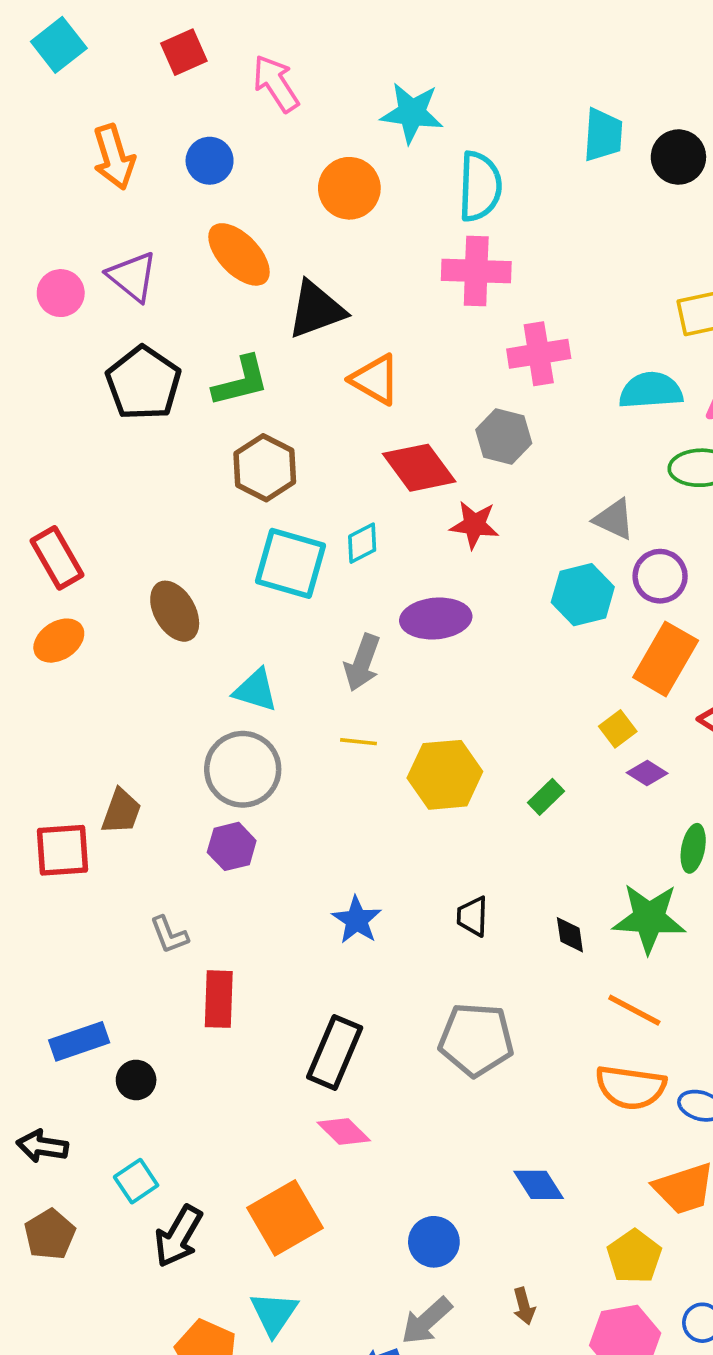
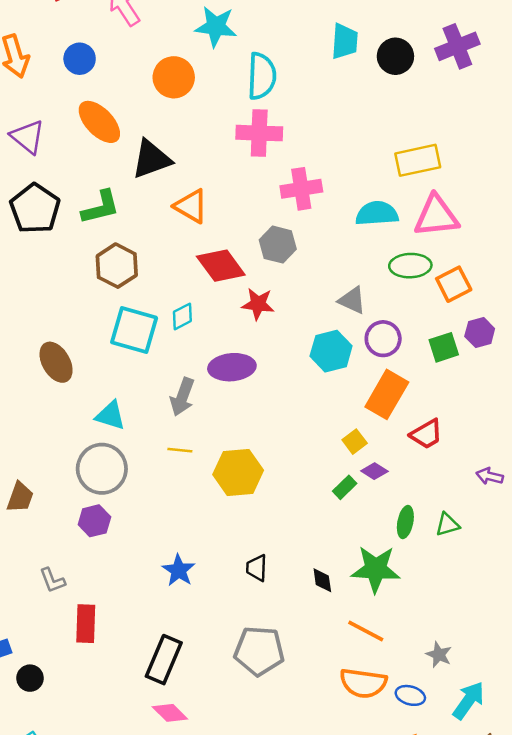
green rectangle: (546, 797) -> (345, 487), moved

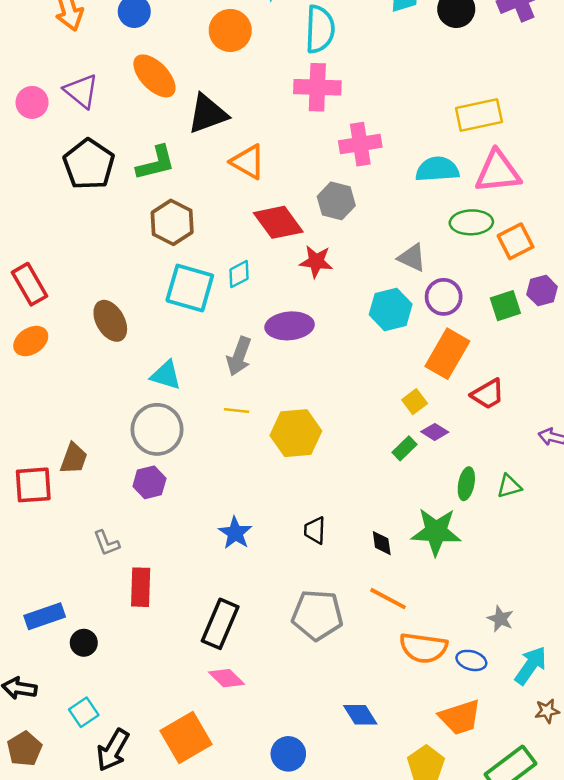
orange line: (366, 631) -> (388, 599), moved

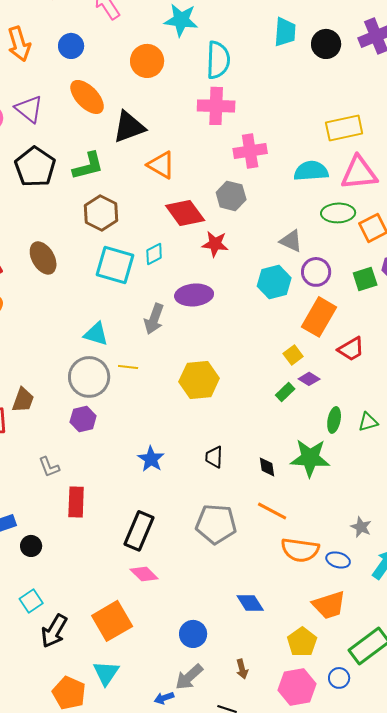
brown ellipse: (110, 321) -> (43, 258), moved
yellow line: (237, 410) -> (128, 367), moved

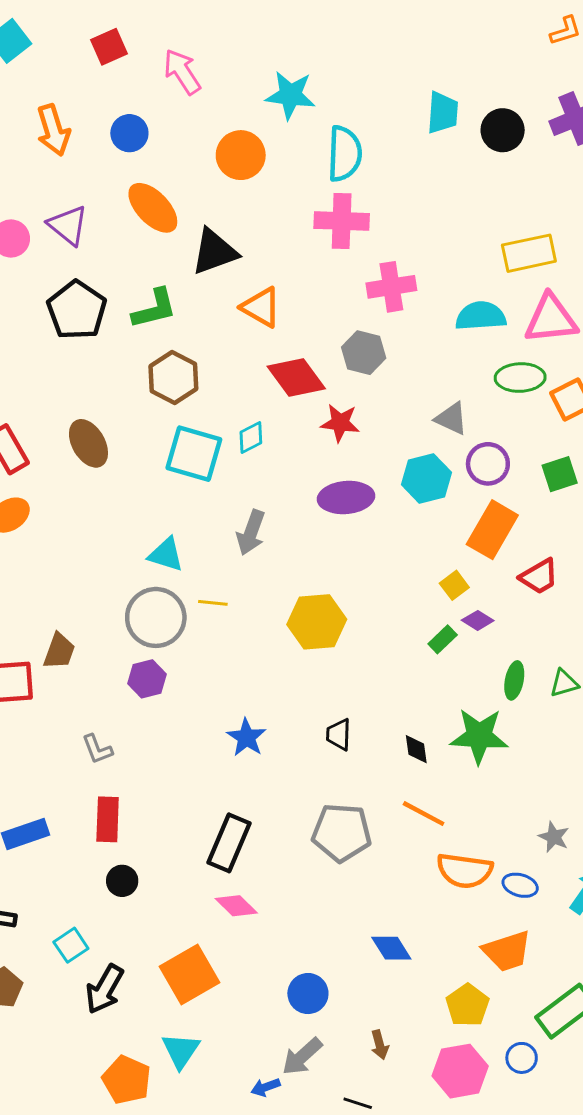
purple ellipse: (194, 295) -> (346, 497), moved
red rectangle: (76, 502) -> (108, 819), moved
black circle: (31, 546) -> (122, 881), moved

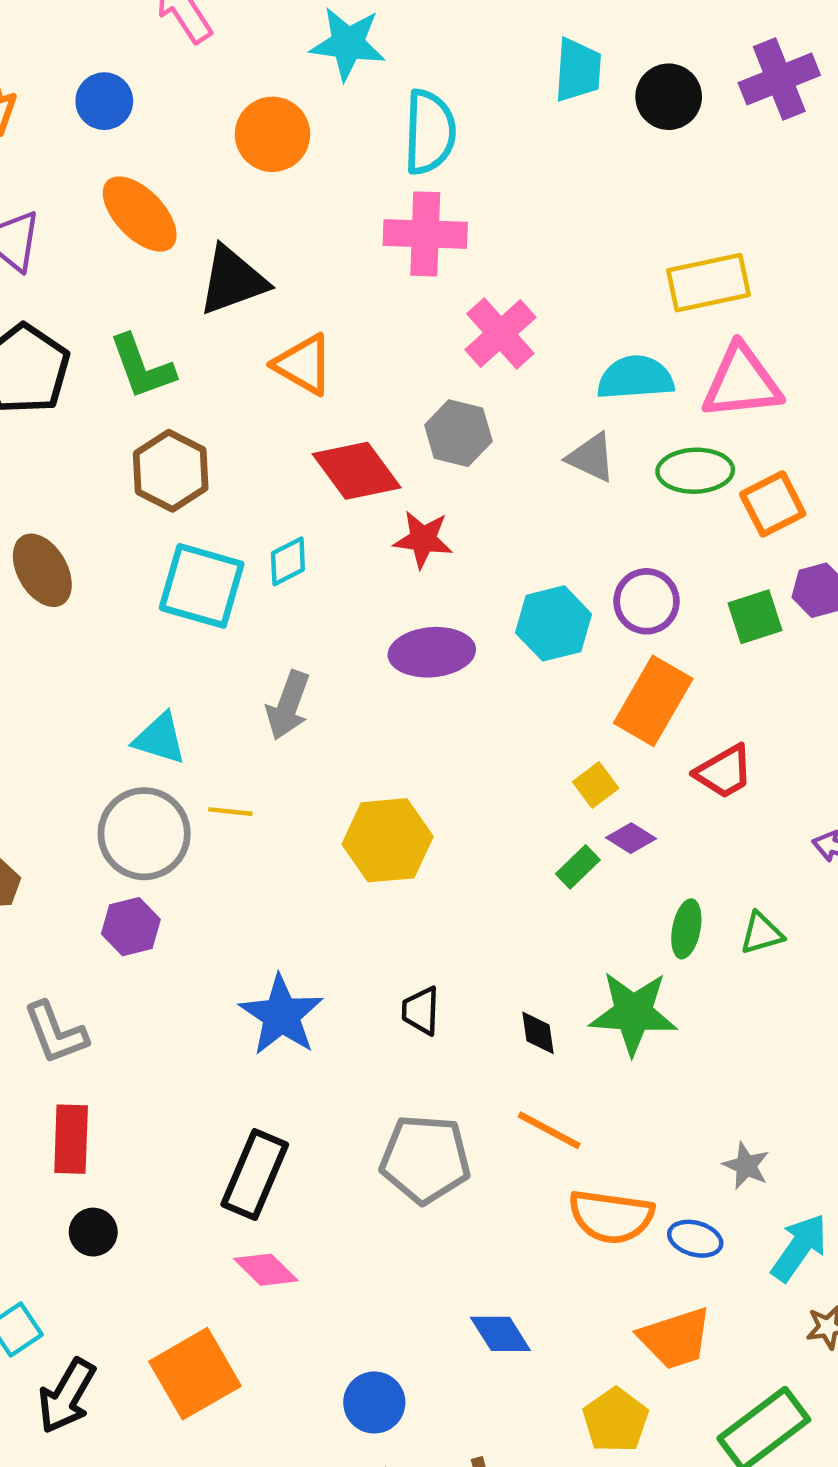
pink cross: (391, 287) -> (500, 334), turned -33
green L-shape: (154, 309) -> (142, 367), turned 84
gray triangle: (451, 418) -> (591, 457), moved
blue star: (247, 737) -> (281, 1015), size x1.4
gray L-shape: (97, 749) -> (56, 1033), size x1.4

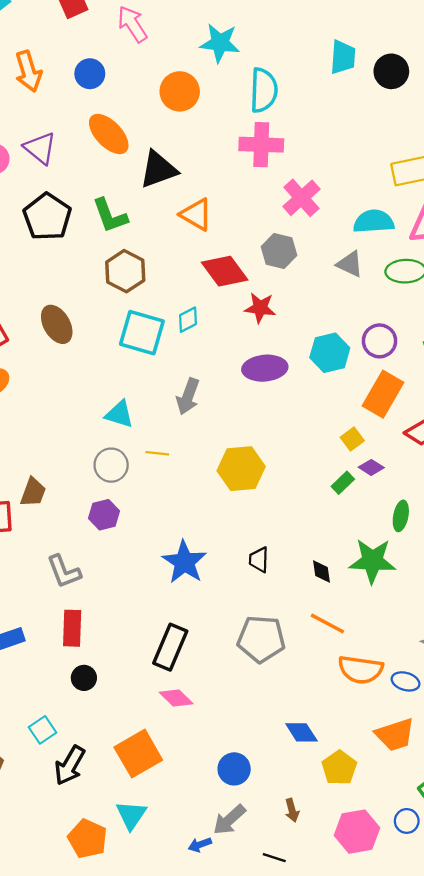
gray circle: (144, 834) -> (111, 465), size x0.7
yellow pentagon: (616, 1420) -> (339, 768), moved

